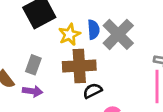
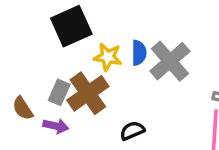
yellow star: (69, 34) -> (108, 57), turned 30
brown cross: (79, 66) -> (88, 93), moved, turned -36

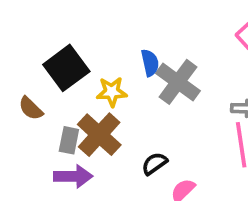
blue semicircle: (139, 53) -> (150, 63), moved
brown semicircle: (23, 108) -> (31, 108), moved
purple arrow: (56, 126) -> (73, 176), size x1.4

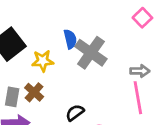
brown cross: (99, 135) -> (34, 92), size x0.6

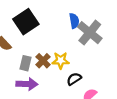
yellow star: (43, 61) -> (61, 60), moved

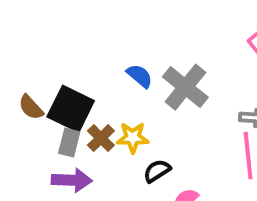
blue semicircle: (74, 21) -> (140, 76), moved, turned -40
black square: (26, 22) -> (71, 109), moved, turned -30

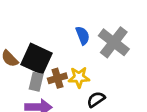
blue semicircle: (140, 76) -> (83, 36), turned 30
brown cross: (101, 138) -> (57, 78), turned 30

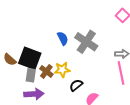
brown cross: (57, 78) -> (46, 71), turned -32

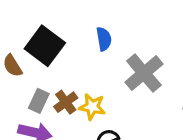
blue semicircle: (63, 38) -> (104, 39), moved
black square: (30, 58) -> (45, 46), moved

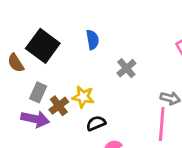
gray cross: (144, 73) -> (126, 68), size x0.6
brown cross: (66, 102) -> (59, 106), moved

